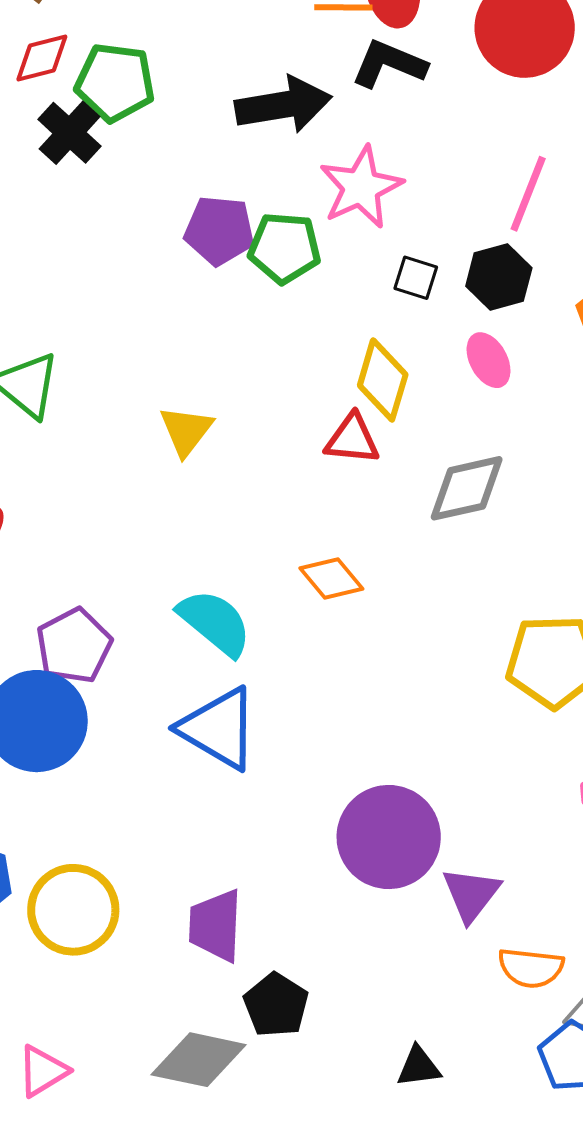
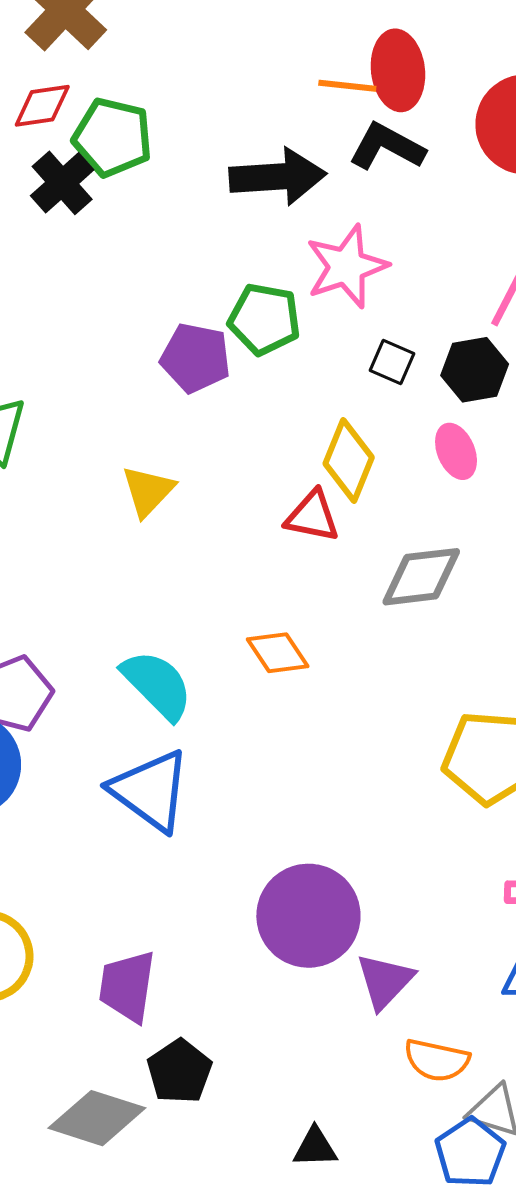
purple pentagon: (219, 230) -> (196, 358), moved

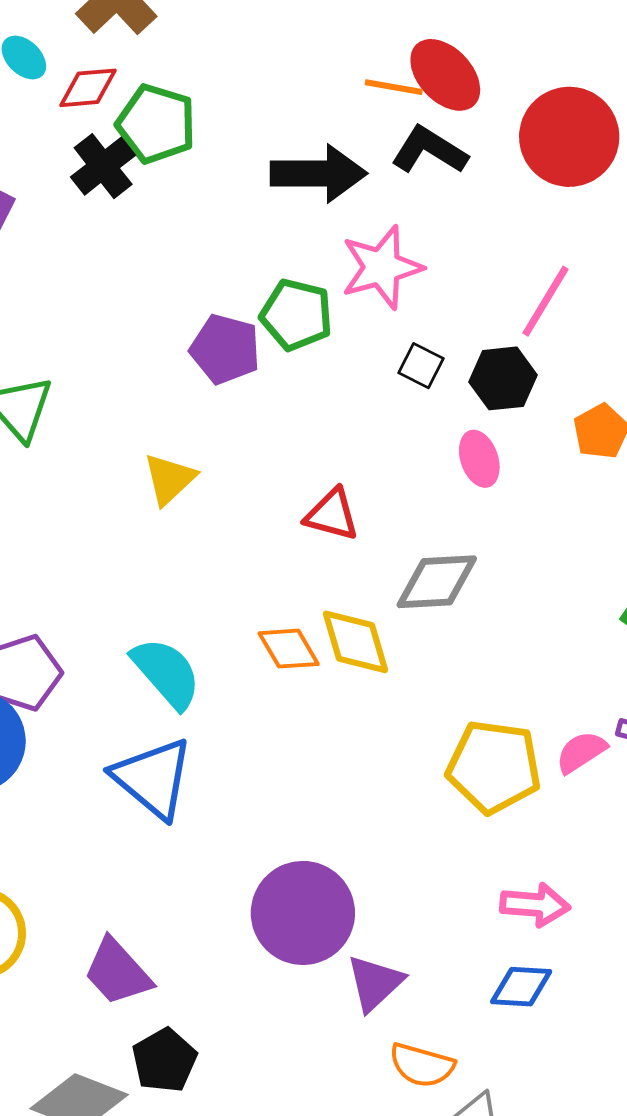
red ellipse: (398, 70) -> (445, 75), turned -40
yellow diamond: (349, 460) -> (355, 642), moved, turned -42
purple trapezoid: (127, 986) -> (118, 972), turned -54

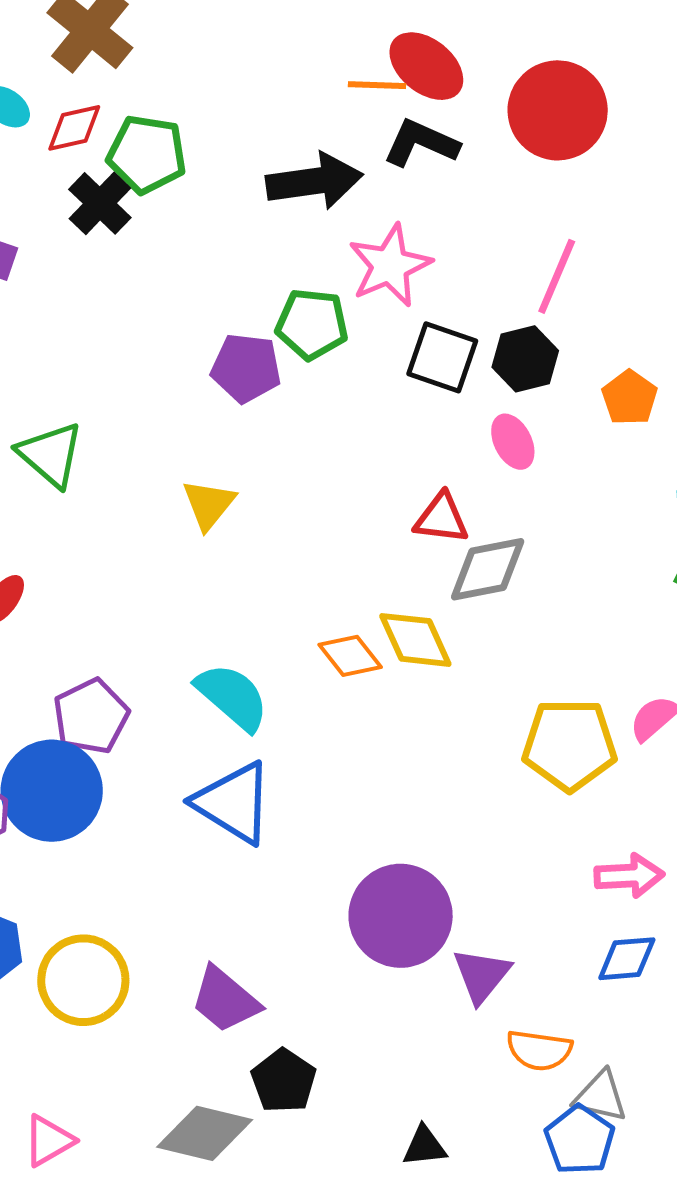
black square: (421, 366) -> (442, 357), size x1.6
red triangle: (332, 515) -> (441, 518), moved

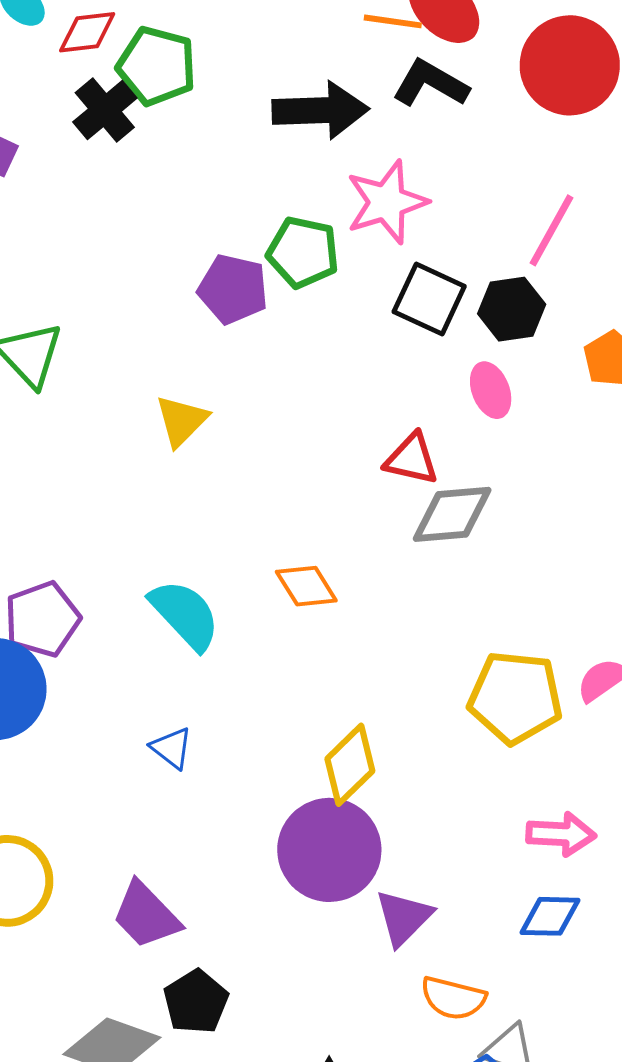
yellow diamond: (415, 640) -> (350, 765), moved, turned 64
blue triangle: (233, 803) -> (172, 748), moved, size x0.5

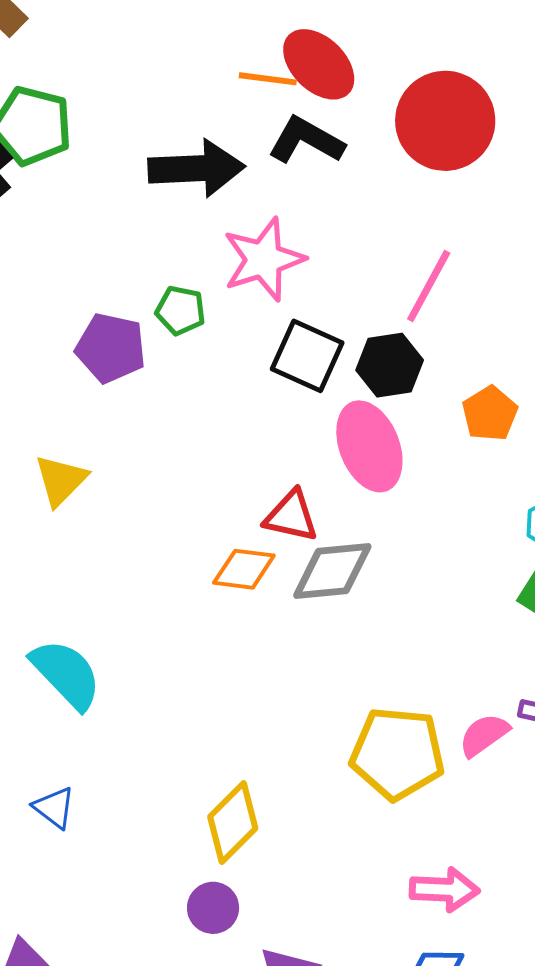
green pentagon: (303, 252) -> (180, 310), size x0.7
pink ellipse: (491, 390) -> (369, 446), size x1.6
orange diamond: (306, 586) -> (244, 569), moved, turned -50
purple circle: (329, 850) -> (213, 908), size x0.5

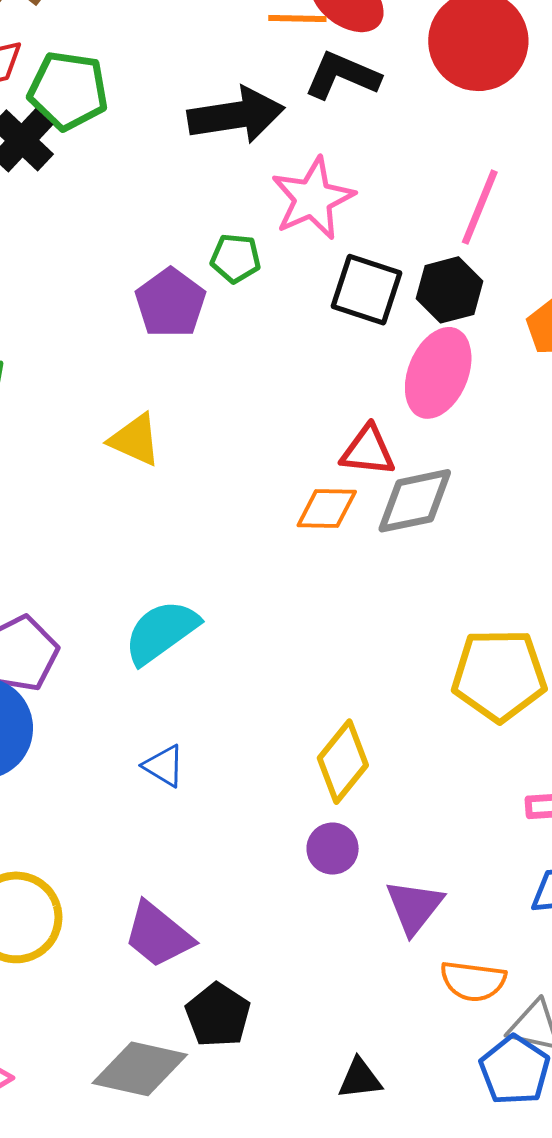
purple pentagon: (111, 348) -> (170, 303), turned 30
pink ellipse: (369, 446) -> (438, 373), turned 50
yellow triangle: (61, 480) -> (135, 440), turned -44
cyan semicircle: (66, 674) -> (161, 632), turned -76

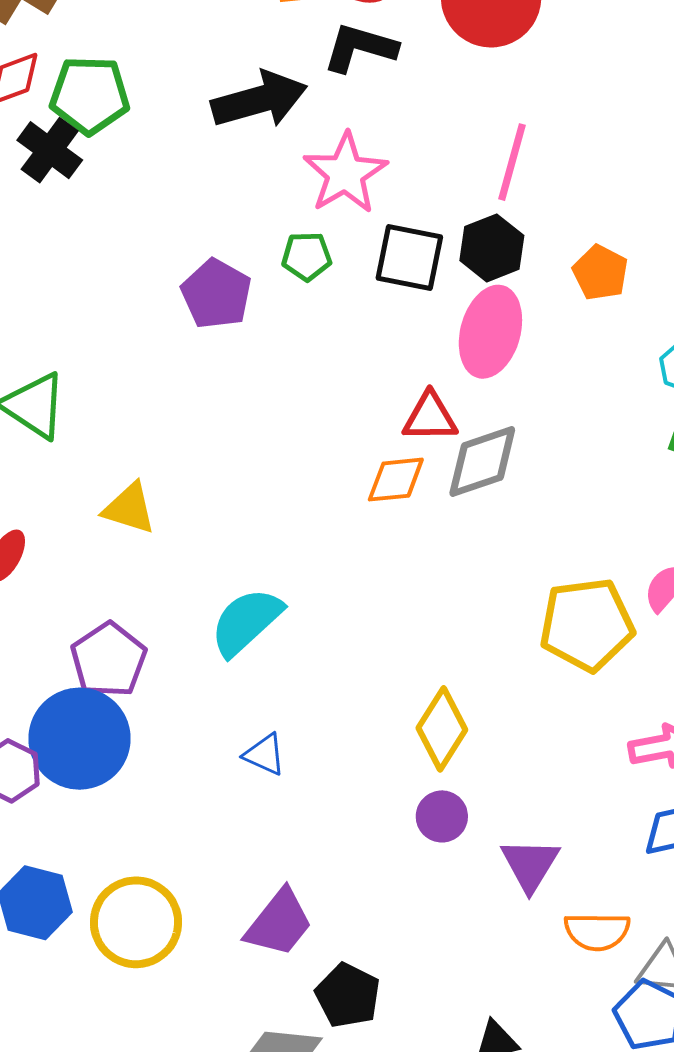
green pentagon: (236, 258) -> (307, 256), moved
yellow triangle: (135, 440) -> (129, 508), moved
purple trapezoid: (158, 935) -> (279, 923), turned -84

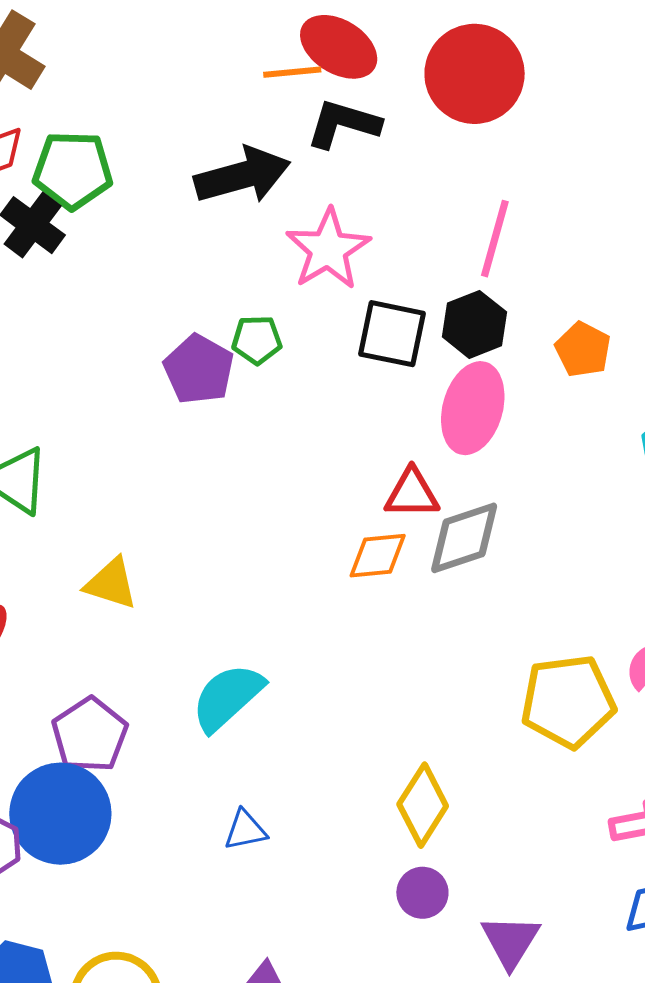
green pentagon: (307, 256) -> (257, 340), moved
blue triangle: (265, 754) -> (245, 830), turned -36

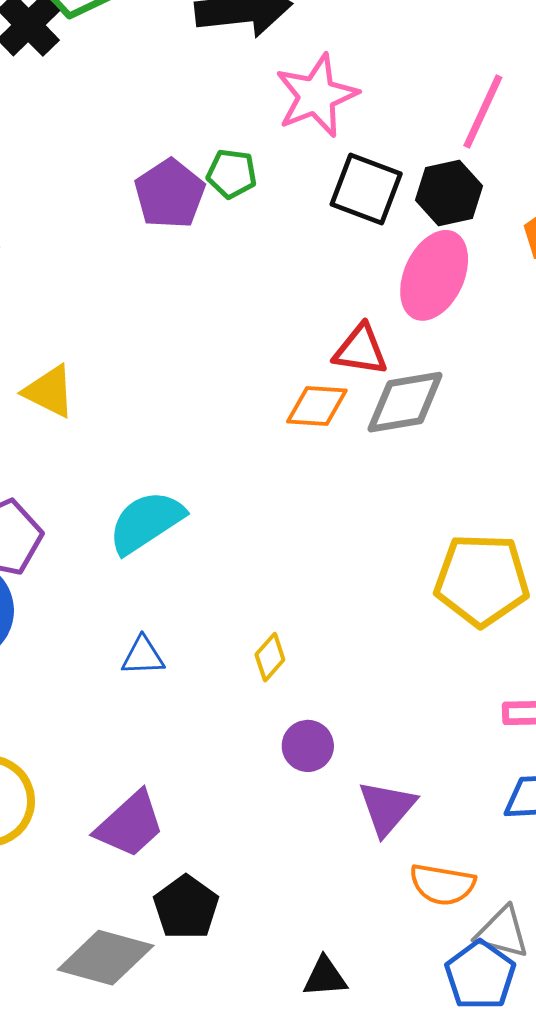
yellow diamond: (423, 805) -> (270, 657), moved, size x0.6

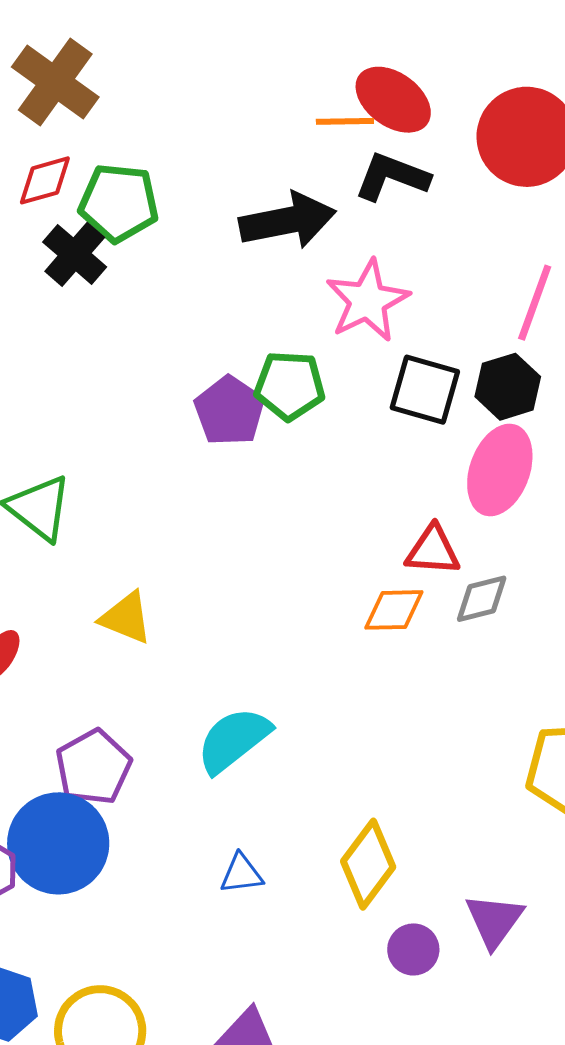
green pentagon: (232, 174) -> (290, 386), size x1.4
gray diamond: (405, 402) -> (482, 599), size x0.7
yellow diamond: (270, 657) -> (368, 864), size x1.8
purple triangle: (387, 808) -> (494, 921), moved

